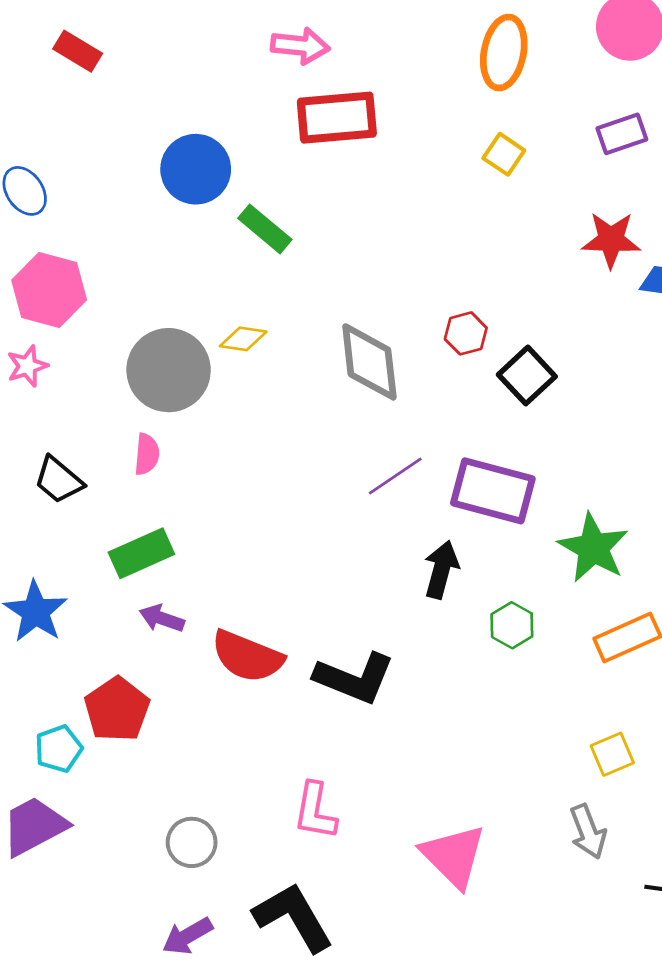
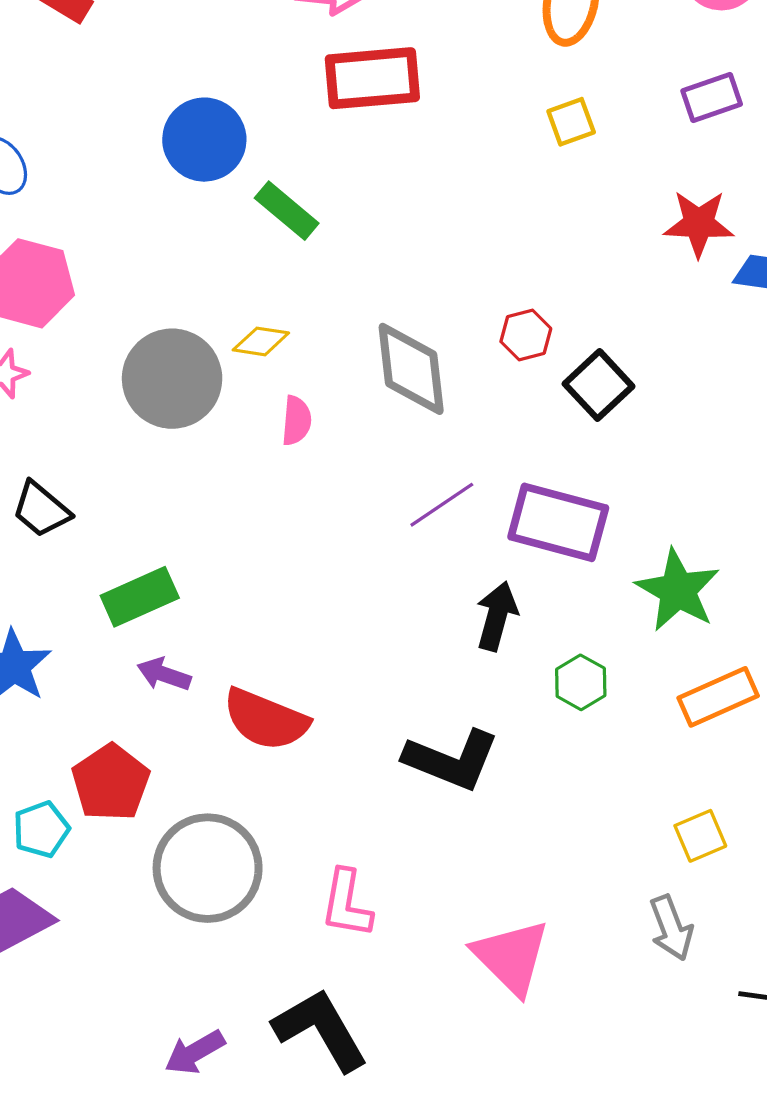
yellow square: (504, 154) -> (571, 122), turned 36
pink semicircle: (147, 454) -> (296, 421), moved
black L-shape: (354, 678) -> (452, 760), moved
gray circle: (192, 842) -> (208, 868), moved, size x1.8

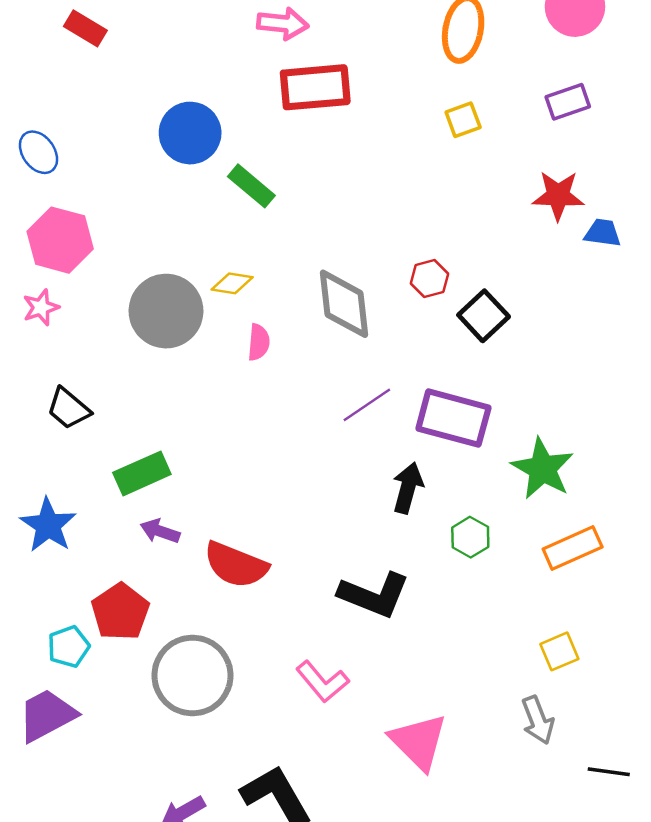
pink L-shape: (347, 904) -> (322, 682), moved, turned -50

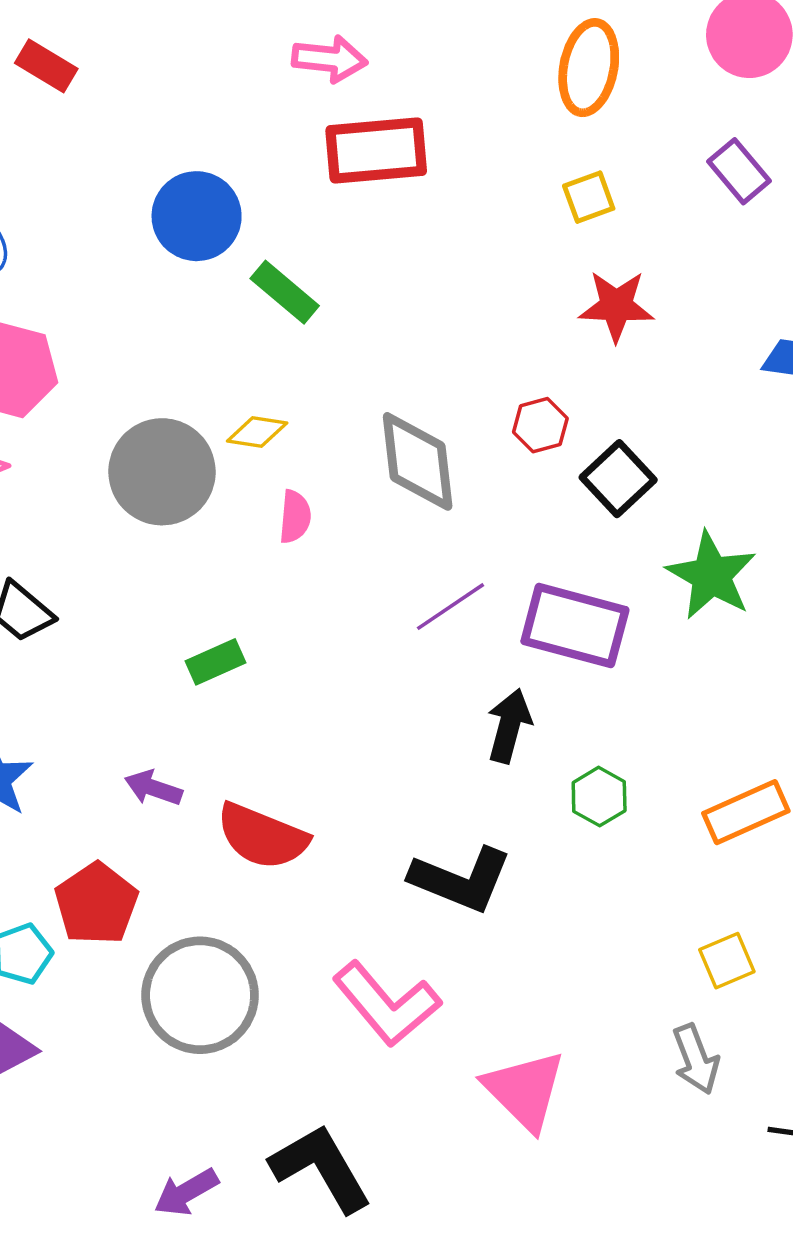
purple rectangle: (568, 102) -> (739, 171), turned 69
red star: (558, 196) -> (616, 306), moved
green star: (543, 469) -> (711, 575), moved
green rectangle: (142, 473) -> (216, 662), moved, size x0.7
pink L-shape: (322, 682) -> (387, 1004), size x1.4

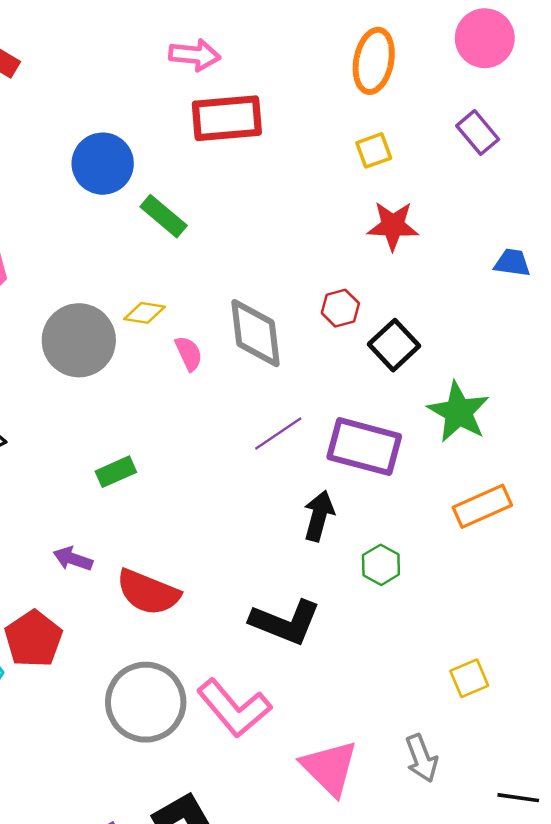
pink semicircle: (295, 517) -> (189, 353), moved, turned -30
orange rectangle: (746, 812) -> (482, 506), moved
gray circle: (200, 995) -> (146, 702), moved
gray arrow: (696, 1059) -> (422, 758), moved

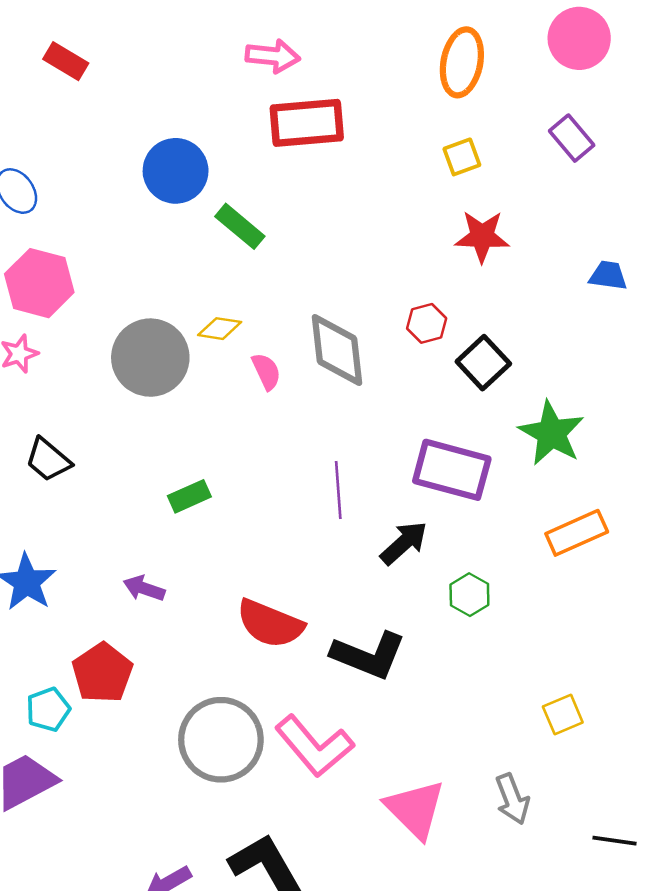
purple line: (278, 433) -> (338, 490), moved, turned -60
black arrow: (319, 516) -> (404, 543), turned 33
red semicircle: (148, 592) -> (270, 624), moved

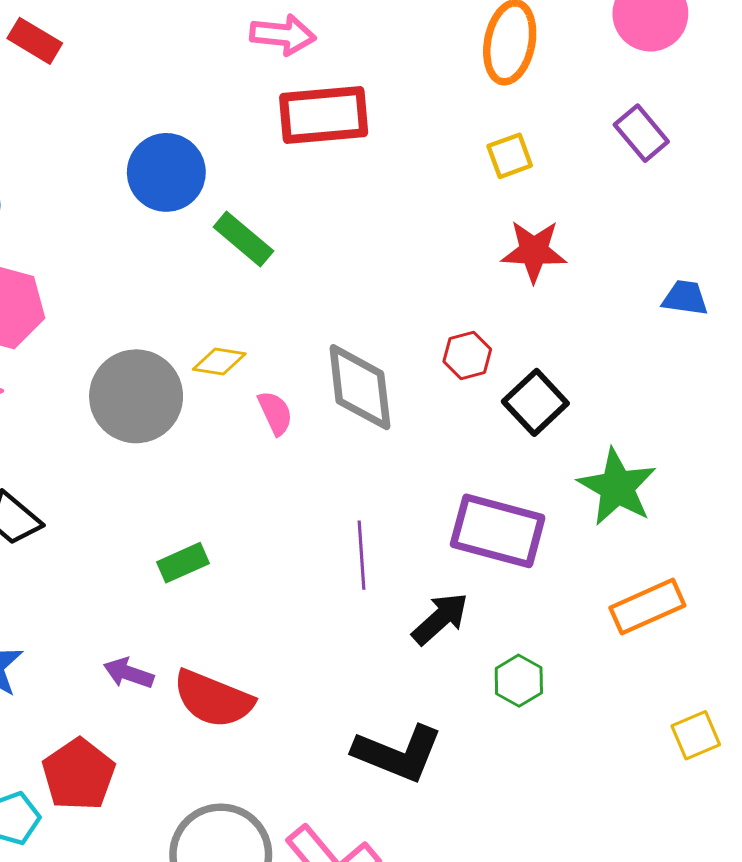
red semicircle: (270, 624) -> (213, 699), moved
yellow square: (563, 715) -> (696, 735), moved

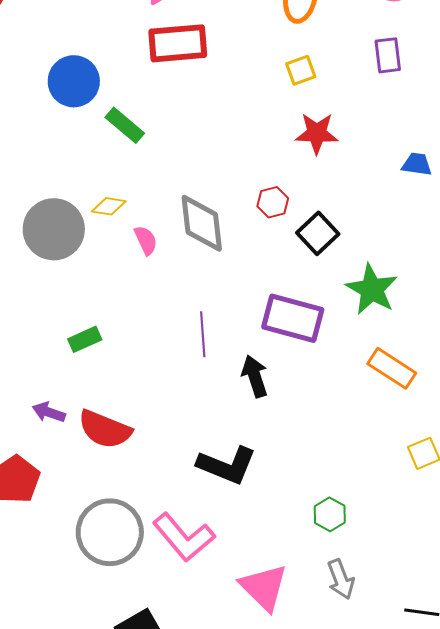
purple rectangle: (641, 133) -> (388, 55), turned 33
orange rectangle: (647, 607) -> (392, 368), turned 57
black arrow: (440, 619) -> (255, 376), turned -66
green hexagon: (519, 681) -> (330, 514), moved

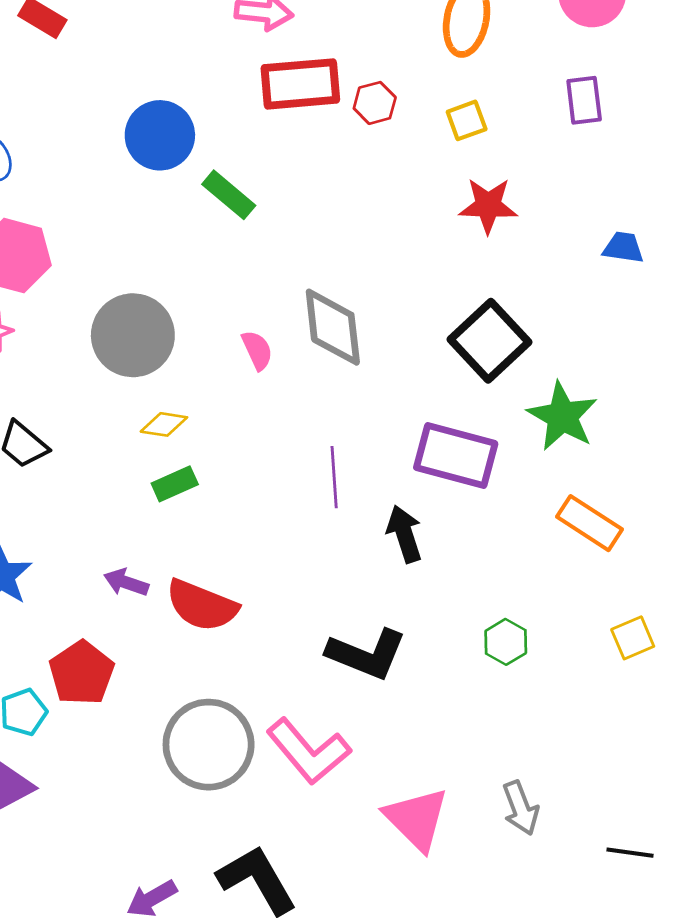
red hexagon: (273, 202) -> (375, 103), moved
yellow diamond: (109, 206) -> (164, 424), moved
black square: (318, 233) -> (490, 341), size x1.4
green hexagon: (330, 514) -> (506, 642), moved

